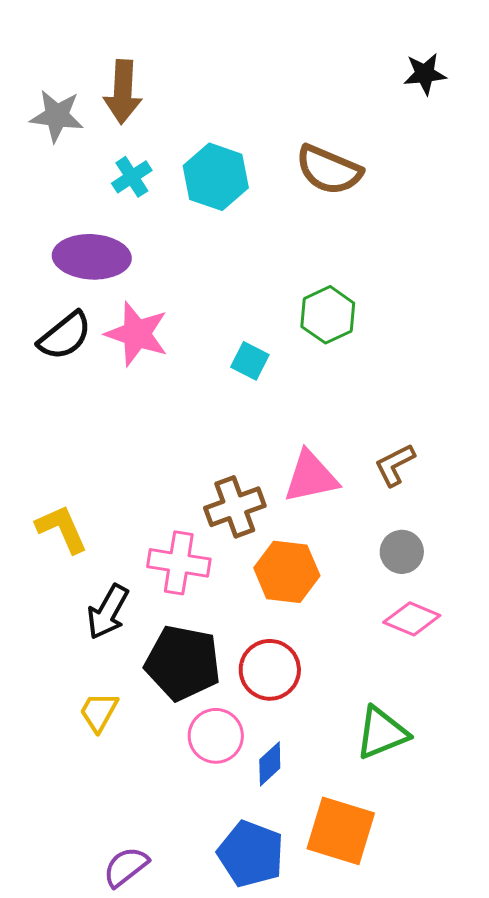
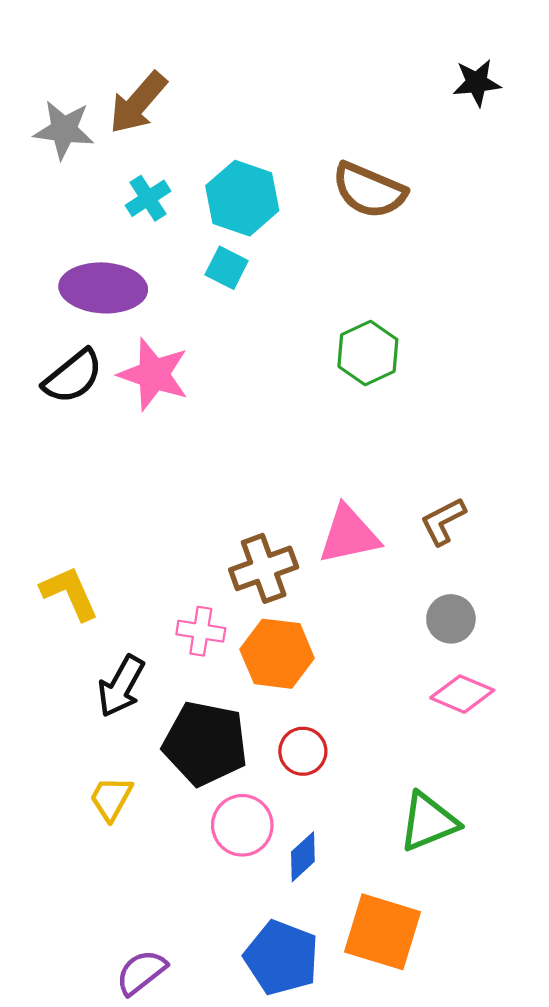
brown arrow: (123, 92) -> (138, 103), turned 38
cyan square: (250, 361) -> (227, 268), moved
pink cross: (179, 563) -> (201, 631), size x0.7
orange hexagon: (287, 572) -> (277, 654), moved
red circle: (270, 670) -> (303, 751), size x0.7

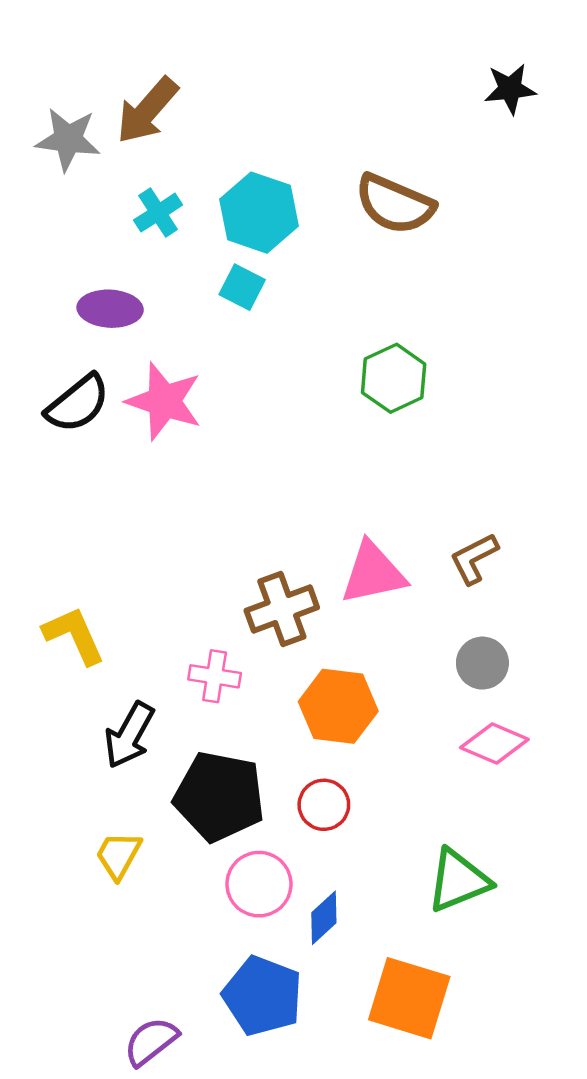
purple ellipse: (103, 288) -> (110, 309), size x0.7
orange hexagon: (277, 654) -> (338, 706), moved
blue pentagon: (282, 958) -> (263, 996), moved

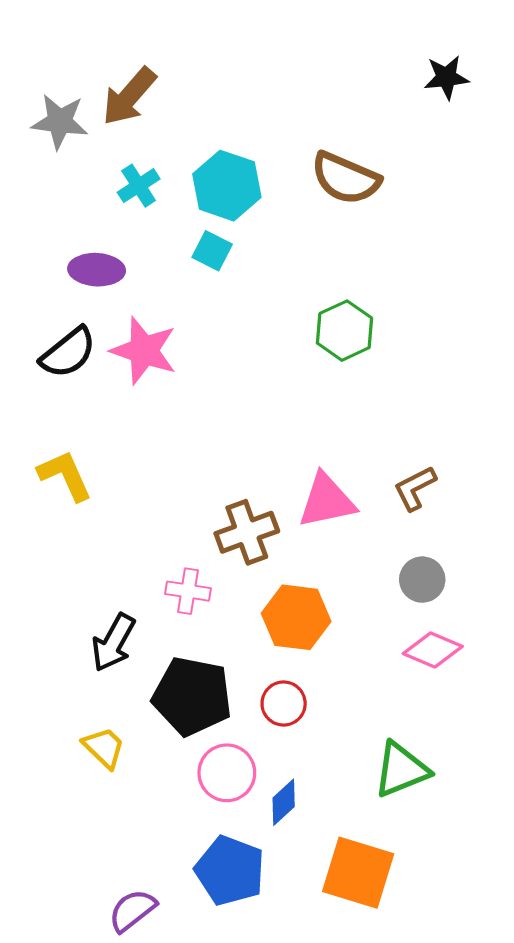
yellow L-shape: (74, 635) -> (65, 476), moved
yellow trapezoid: (118, 855) -> (104, 748), turned 105

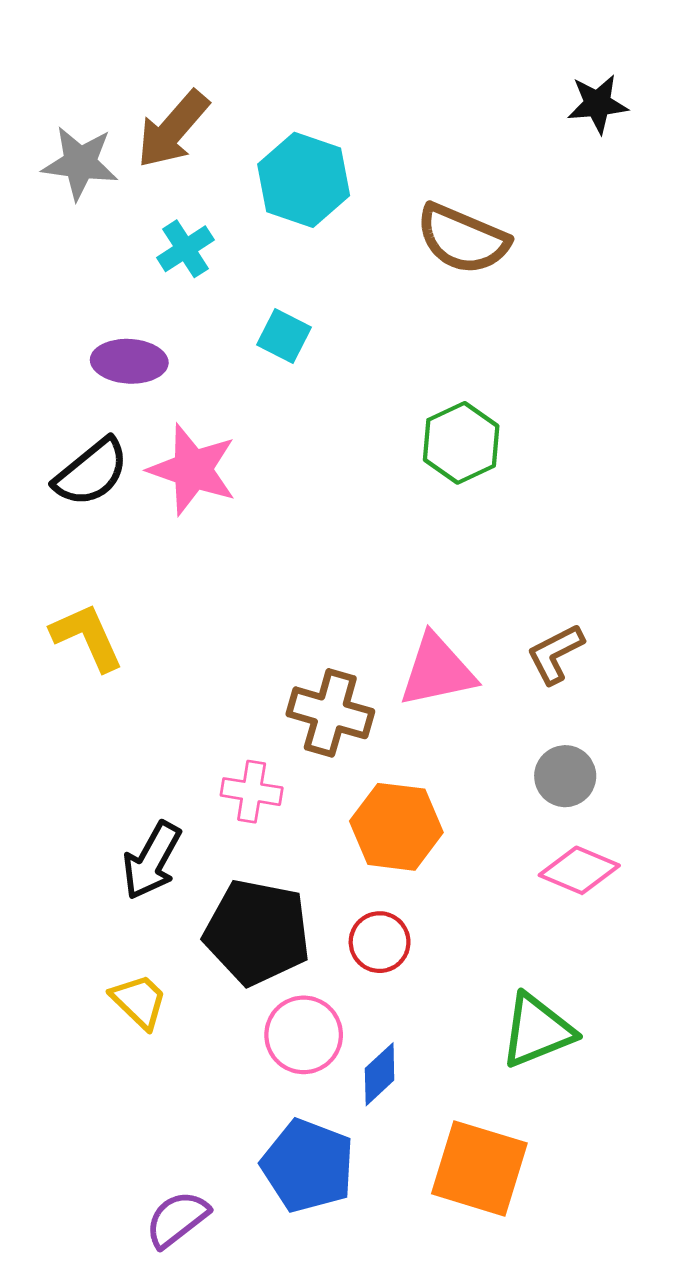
cyan hexagon: (227, 186) -> (304, 180), moved
brown cross: (247, 532) -> (330, 713), turned 36

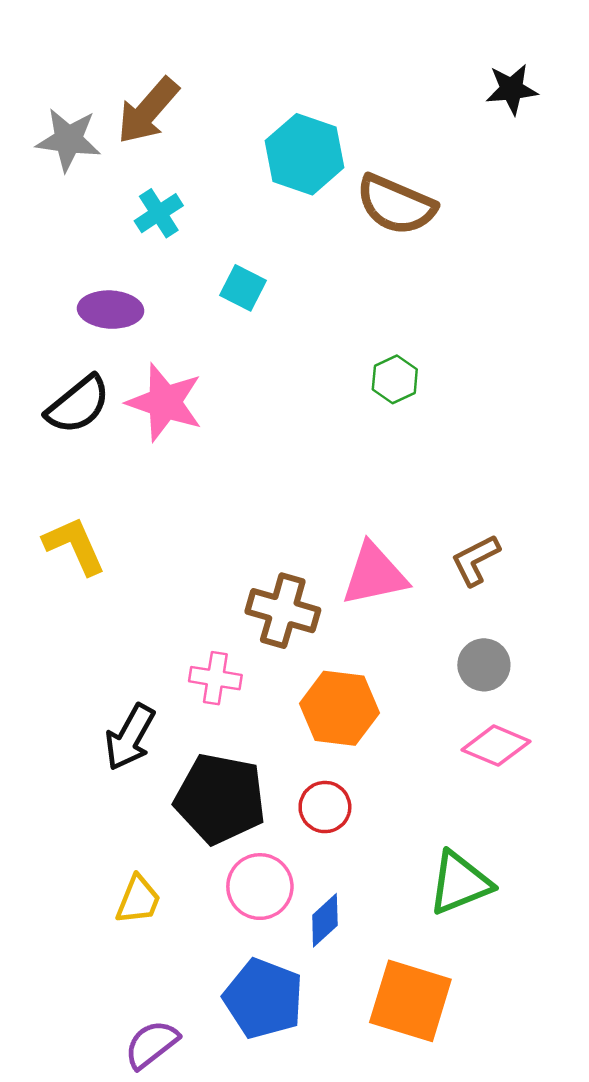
cyan hexagon: (304, 180) -> (304, 154), moved
green hexagon: (461, 443) -> (395, 379), size x0.7
yellow trapezoid: (139, 1001) -> (138, 900), moved, turned 68

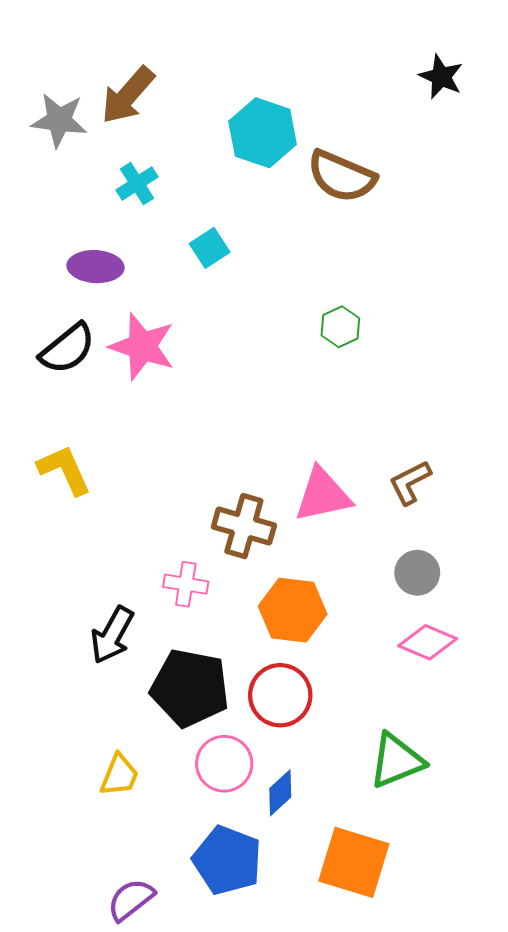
black star: (512, 89) -> (441, 77), turned 30
cyan square: (243, 288) -> (210, 248), turned 30
red circle: (325, 807) -> (280, 695), size x1.4

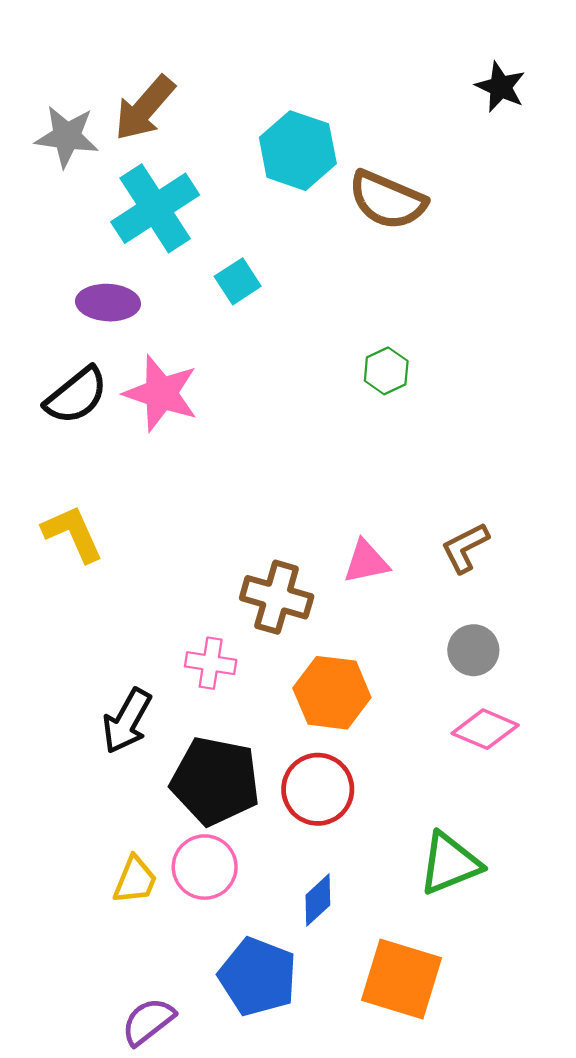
cyan cross: (137, 184) -> (155, 208), size x1.8
pink triangle: (323, 495) -> (366, 562), size x0.7
pink circle: (224, 764) -> (205, 867), moved

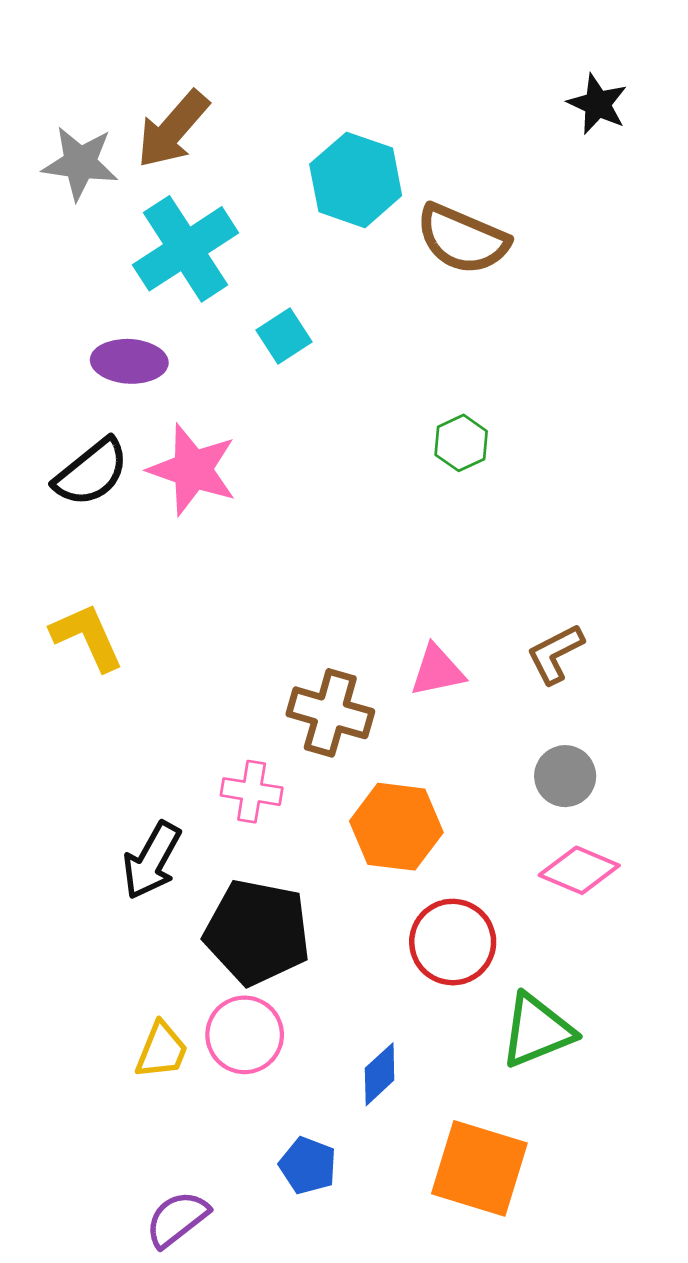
red circle: (318, 789) -> (453, 942), moved
blue pentagon: (258, 977) -> (308, 1166), size x0.6

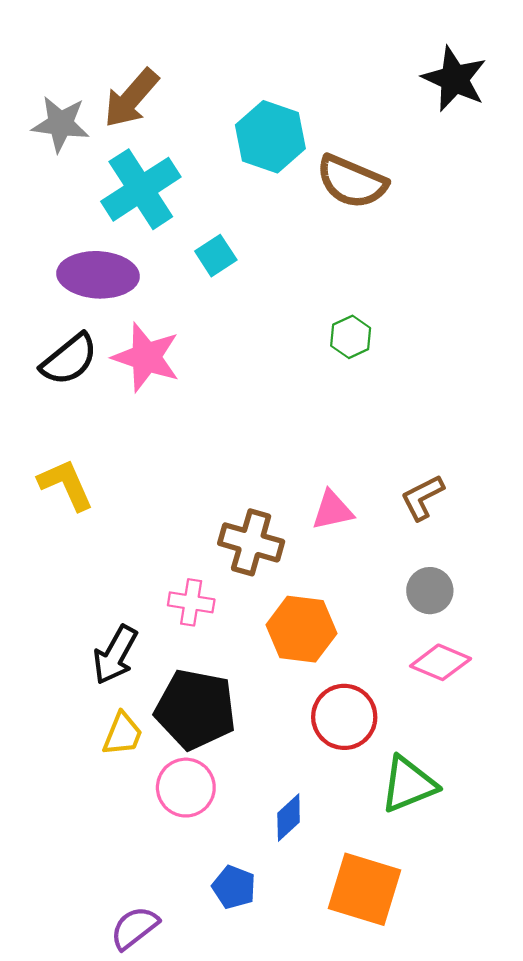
black star: (597, 104) -> (454, 79), size x1.4
purple ellipse: (129, 361) -> (98, 275), size x1.4
yellow trapezoid: (162, 1050) -> (123, 734), moved

